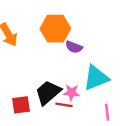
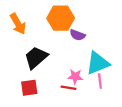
black trapezoid: (48, 93) -> (36, 57), moved
pink line: (107, 112) -> (100, 81), moved

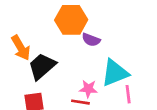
orange arrow: (18, 24) -> (21, 48), moved
pink line: (100, 81) -> (128, 94), moved

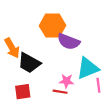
purple semicircle: (91, 40) -> (69, 42), size x1.5
black trapezoid: (42, 66) -> (29, 63), turned -110

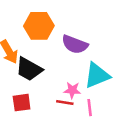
orange hexagon: (53, 26) -> (39, 26), moved
pink line: (98, 85) -> (90, 108), moved

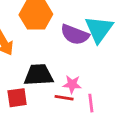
black trapezoid: (29, 69) -> (39, 75), moved, turned 148
cyan triangle: (97, 75) -> (99, 29), moved, turned -32

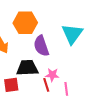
purple semicircle: (75, 35) -> (41, 46), moved, turned 50
red line: (64, 98) -> (46, 85), turned 64

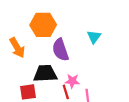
cyan triangle: (72, 34) -> (94, 37), size x0.6

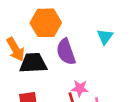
black trapezoid: (45, 74) -> (33, 63), moved

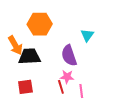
purple semicircle: (66, 52) -> (69, 55), moved

